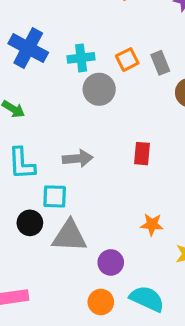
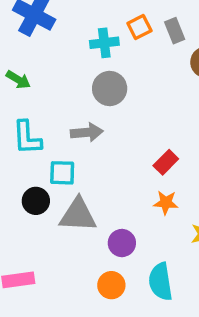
cyan cross: (81, 58) -> (104, 43), moved
gray circle: (99, 89) -> (110, 88), moved
red rectangle: (142, 154) -> (166, 162), moved, turned 40
cyan semicircle: (147, 299) -> (161, 282), turned -124

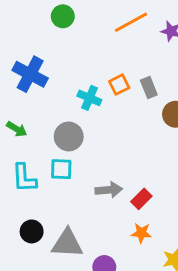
cyan cross: (104, 43) -> (89, 98), turned 30
gray circle: (110, 88) -> (69, 136), moved
gray arrow: (87, 132) -> (109, 190), moved
cyan square: (62, 173) -> (61, 169), moved

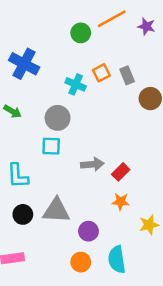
green circle: (63, 16) -> (81, 33), moved
cyan L-shape: (24, 178) -> (18, 176), moved
black circle: (32, 231) -> (23, 214), moved

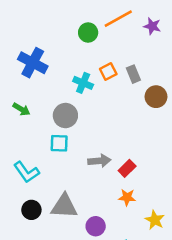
cyan L-shape: (18, 176) -> (26, 172), turned -32
yellow star: (149, 225) -> (155, 220), turned -30

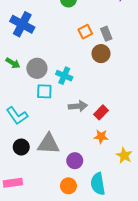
cyan cross: (83, 83) -> (64, 76), moved
brown circle: (156, 97) -> (101, 54), moved
gray circle: (65, 116) -> (37, 68), moved

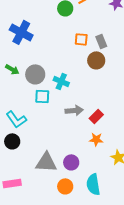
orange square: (85, 32) -> (81, 39), turned 32
gray triangle: (48, 144) -> (46, 162), moved
black circle: (21, 147) -> (12, 141), moved

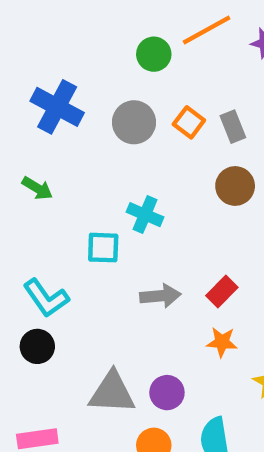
orange square: (81, 39) -> (189, 122), turned 32
brown circle: (96, 60) -> (235, 186), moved
gray circle: (35, 74) -> (134, 122), moved
gray arrow: (74, 110) -> (160, 296), moved

